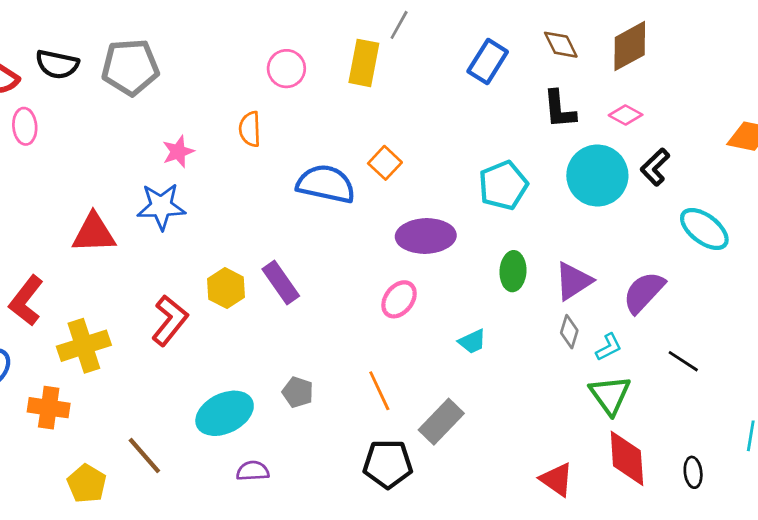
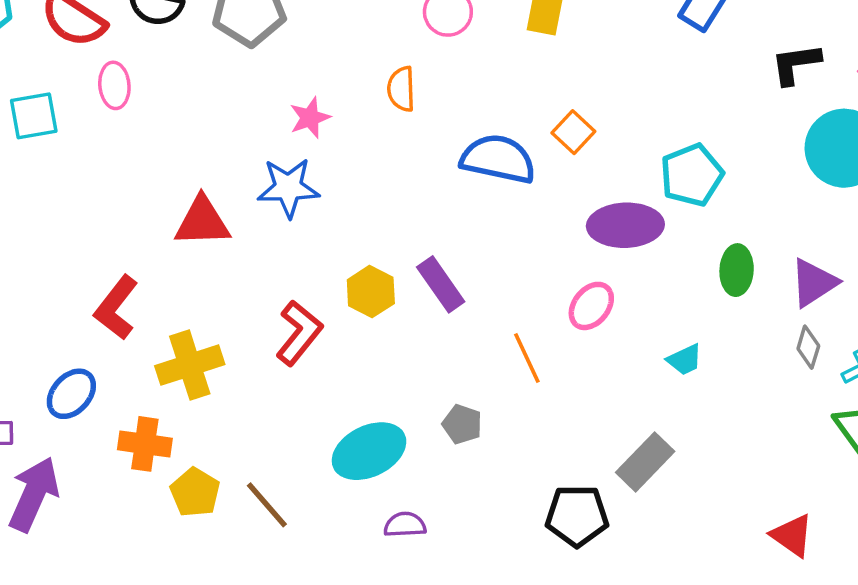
black L-shape: (559, 109) -> (796, 64), turned 87
cyan pentagon: (503, 185) -> (692, 175), moved
orange line: (379, 391) -> (527, 358), moved
yellow pentagon: (87, 484) -> (195, 492), moved

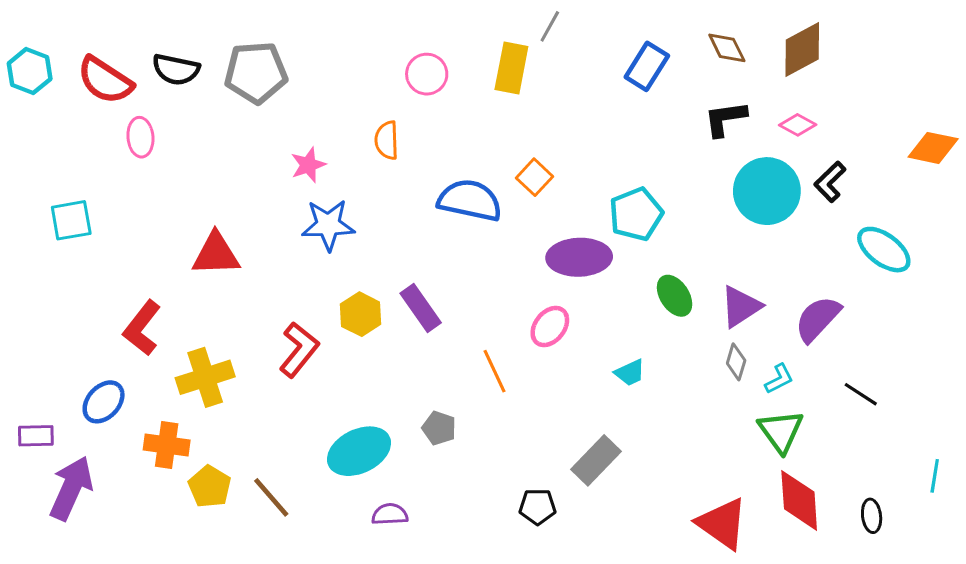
cyan square: (34, 116) -> (71, 220), moved
blue star: (288, 188) -> (328, 225), moved
green ellipse: (737, 270) -> (675, 296), turned -36
black pentagon: (577, 516) -> (538, 507), size x0.7
red triangle: (792, 535) -> (722, 524), size x1.4

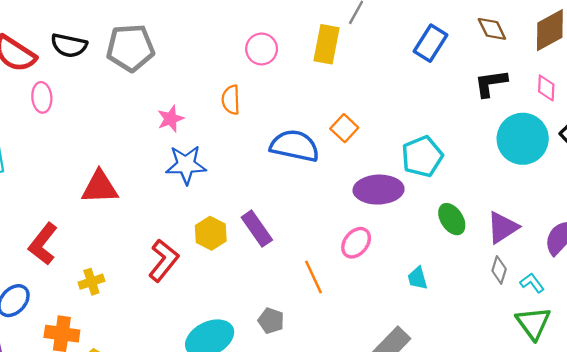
pink diamond: (798, 125) -> (546, 88), turned 64
cyan trapezoid: (630, 373) -> (418, 278), turned 100
yellow cross: (205, 377) -> (91, 282), size x0.6
cyan L-shape: (779, 379) -> (532, 283), turned -100

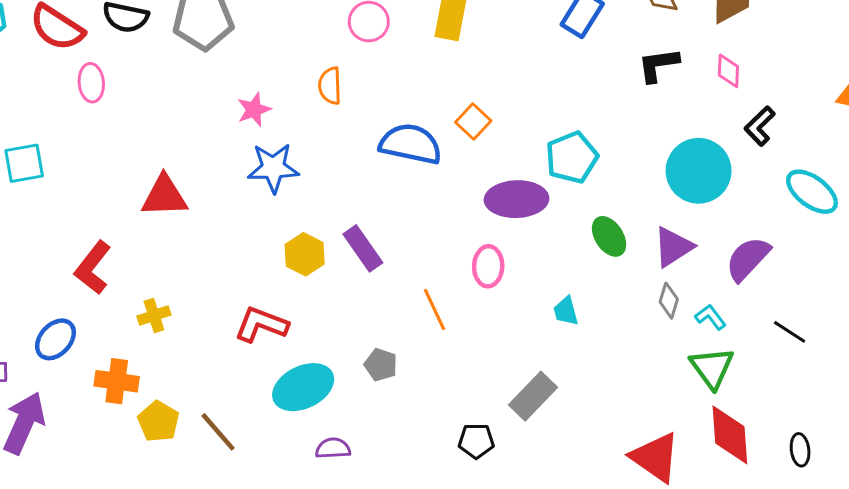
cyan circle: (523, 139) -> (699, 171), moved
pink ellipse: (356, 243) -> (488, 266), turned -36
red L-shape: (164, 260) -> (261, 324), moved, turned -108

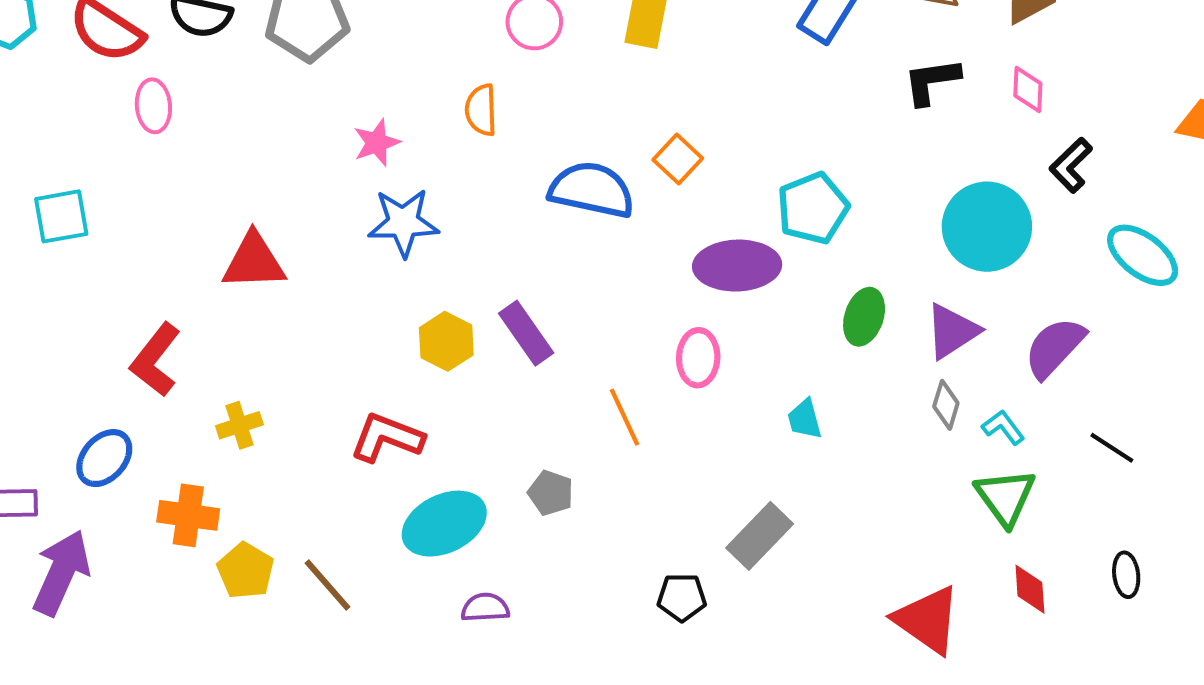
green ellipse: (609, 236) -> (864, 317), turned 51
red diamond: (730, 435) -> (1030, 589), size x0.6
black ellipse: (800, 450) -> (1126, 575), moved

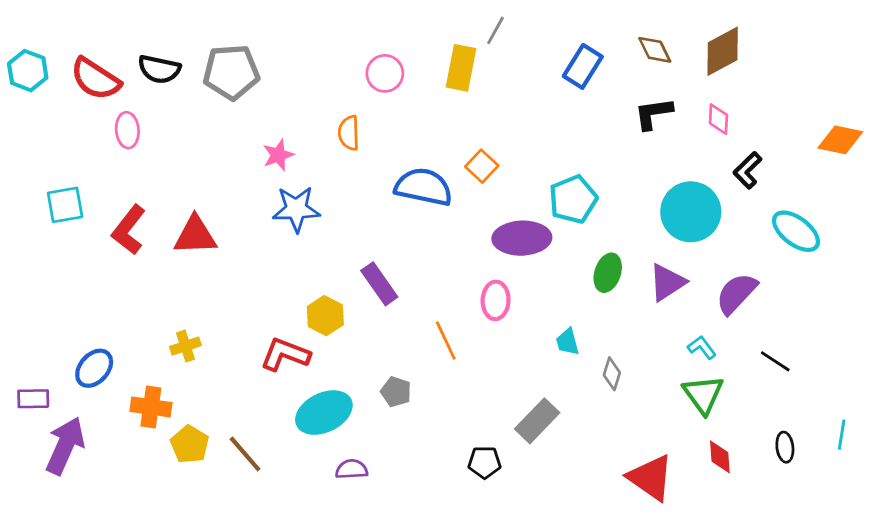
yellow hexagon: (446, 341) -> (325, 316), moved
red L-shape: (155, 360) -> (129, 230), moved
gray diamond: (946, 405) -> (612, 374), moved

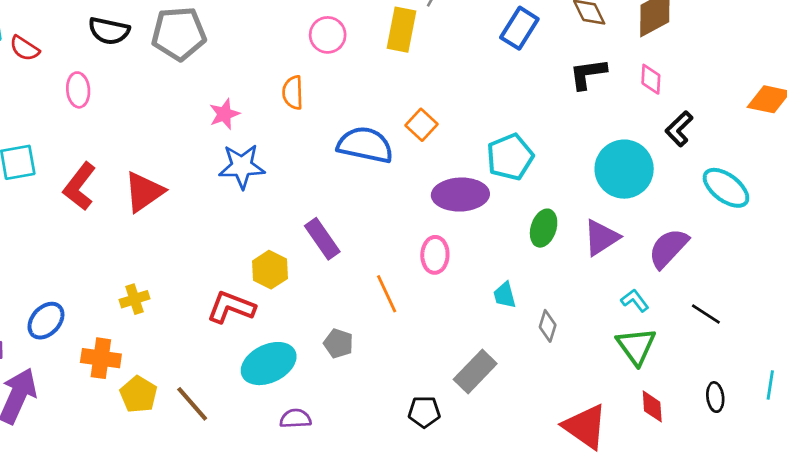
red semicircle: (96, 79) -> (24, 48), moved, size x0.6
red triangle: (195, 235) -> (144, 192), turned -33

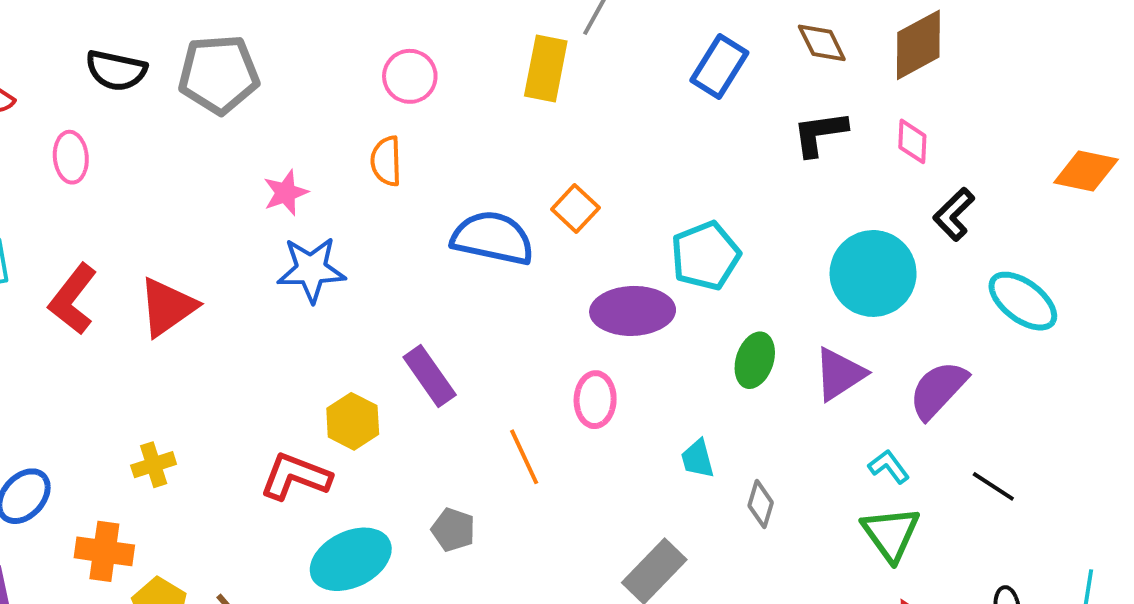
pink circle: (328, 35) -> (410, 76), moved

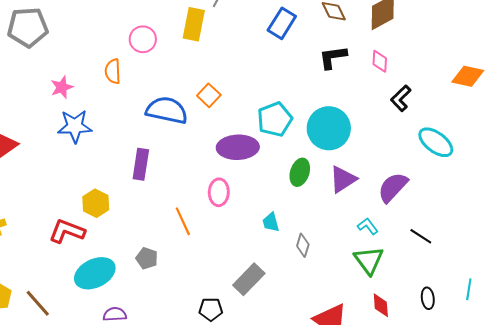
pink circle: (410, 76) -> (143, 39), moved
cyan circle: (873, 273) -> (329, 128), moved
purple rectangle: (430, 376) -> (141, 164), moved, turned 44

